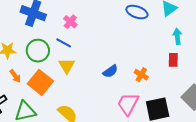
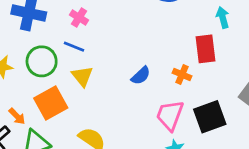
red rectangle: (173, 60) -> (206, 49), moved, size x1.5
orange arrow: (15, 76) -> (17, 116), moved
orange square: (40, 82) -> (51, 103), turned 30

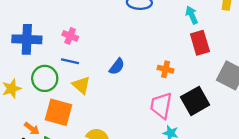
red rectangle: (206, 49) -> (200, 43), moved
blue semicircle: (141, 76) -> (117, 67), moved
orange square: (51, 103) -> (58, 112), turned -36

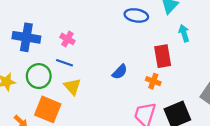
red rectangle: (200, 43) -> (163, 56), moved
blue semicircle: (117, 67) -> (120, 72), moved

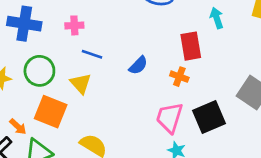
pink cross: (67, 39) -> (74, 25), turned -32
blue line: (64, 63) -> (92, 54), moved

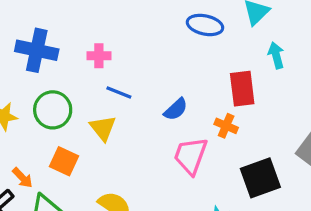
orange square: (51, 112) -> (64, 161), size x0.7
pink trapezoid: (169, 118) -> (191, 156), moved

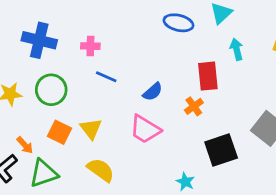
orange cross: (226, 126) -> (194, 106), turned 30
yellow triangle: (103, 128) -> (91, 129), moved
pink trapezoid: (191, 156) -> (145, 129), moved, turned -80

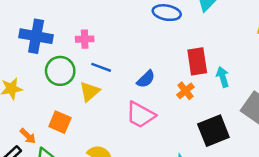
cyan arrow: (237, 49) -> (223, 77), moved
green circle: (51, 90) -> (60, 71), moved
yellow triangle: (91, 129) -> (89, 92), moved, turned 30

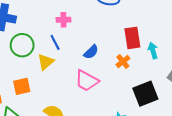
pink cross: (85, 39) -> (64, 20), moved
blue line: (101, 67) -> (55, 42), turned 42
orange square: (60, 122) -> (22, 86), turned -36

